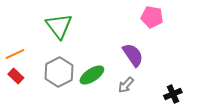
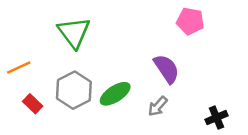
red rectangle: (16, 76) -> (33, 104), moved

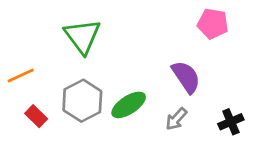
black cross: (217, 118) -> (231, 122), moved

